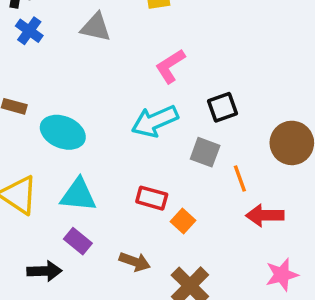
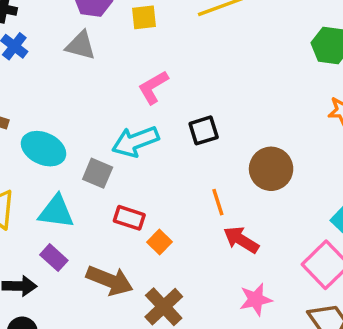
gray square: (205, 152) -> (98, 173), moved
red arrow: (265, 215) -> (241, 240), turned 30
brown arrow: (135, 262) -> (110, 280), size x1.5

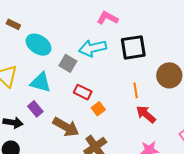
pink L-shape: (153, 87) -> (108, 18), turned 50
black square: (204, 130) -> (133, 47), size x1.5

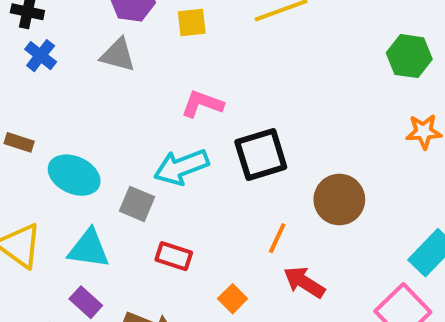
orange line: (136, 90) -> (277, 238), turned 42
orange square: (98, 109) -> (233, 299), moved

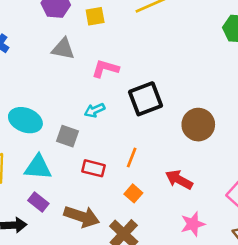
gray triangle: (118, 55) -> (63, 49), moved
cyan arrow: (181, 167) -> (95, 110), size x0.6
orange line: (277, 238) -> (132, 157), moved

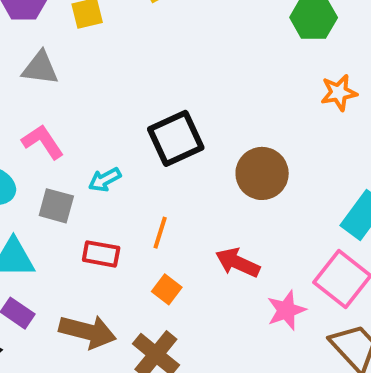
pink L-shape: (105, 69) -> (43, 142), moved, turned 44
cyan arrow: (95, 110) -> (105, 180), moved
pink star: (193, 224) -> (286, 310), moved

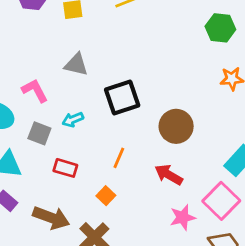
gray triangle: (40, 68) -> (76, 65), moved
orange line: (160, 233) -> (119, 158), moved
red arrow: (238, 263) -> (169, 175), moved

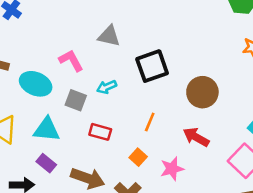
pink star: (183, 217) -> (172, 169), moved

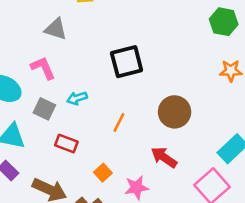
gray triangle: (109, 36) -> (56, 29), moved
black square: (152, 66) -> (127, 62), moved
orange line: (150, 122) -> (119, 122), moved

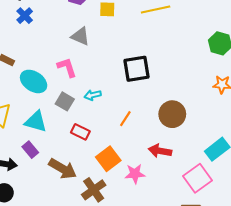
red arrow: (164, 157) -> (160, 151), turned -30
orange square: (103, 173) -> (108, 159), size x1.6

